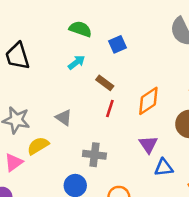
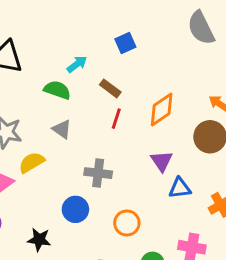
green semicircle: (80, 29) -> (57, 90), moved

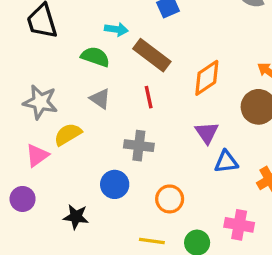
cyan arrow: (77, 64) -> (116, 29), turned 45
brown rectangle: (110, 88) -> (152, 55), size x1.6
red line: (116, 119) -> (149, 97), moved, turned -30

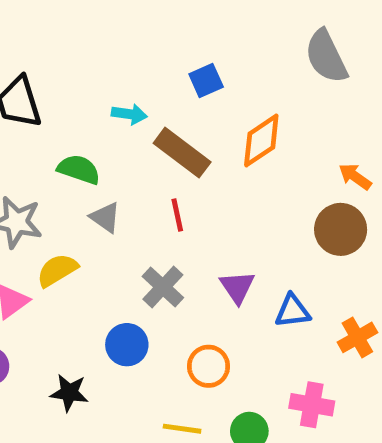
green semicircle: (95, 57) -> (79, 169), moved
orange diamond: (207, 78) -> (261, 141), moved
purple triangle: (207, 133) -> (237, 287), moved
gray cross: (139, 146) -> (163, 287), turned 36

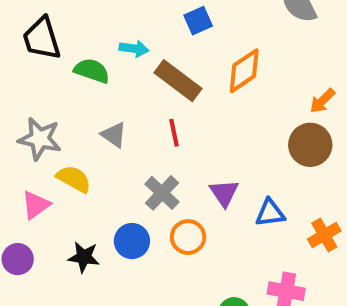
green semicircle: (79, 169) -> (92, 71), moved
orange arrow: (355, 177) -> (322, 101), turned -80
yellow semicircle: (57, 270) -> (74, 179), turned 60
orange circle: (209, 366) -> (188, 237), moved
black star: (69, 393) -> (84, 257), moved

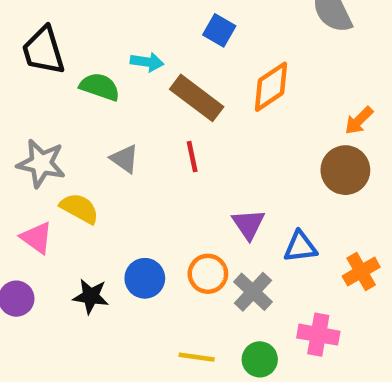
blue square: (198, 21) -> (219, 30), turned -36
gray cross: (162, 193) -> (253, 292), moved
pink triangle: (36, 205) -> (37, 238), turned -48

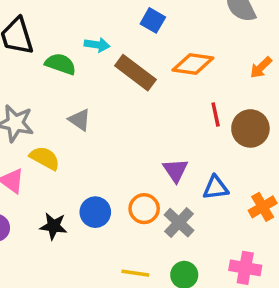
orange diamond: (271, 87) -> (193, 64), turned 42
orange arrow: (359, 121) -> (261, 67), moved
red line: (192, 157) -> (216, 115), moved
pink cross: (318, 335) -> (245, 268), moved

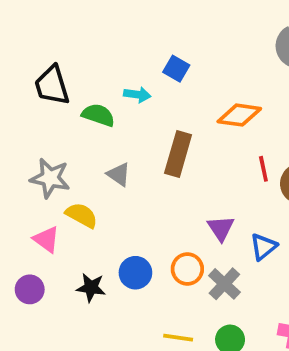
blue square: (153, 20) -> (176, 69), moved
brown rectangle: (135, 73) -> (178, 154), moved, turned 69
blue triangle: (216, 188) -> (263, 247), turned -32

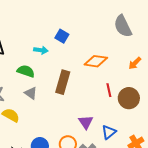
green semicircle: (98, 115) -> (26, 71), moved

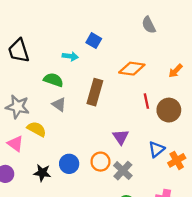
gray semicircle: (123, 26) -> (149, 25), moved, size x0.7
blue triangle: (109, 132) -> (157, 149), moved

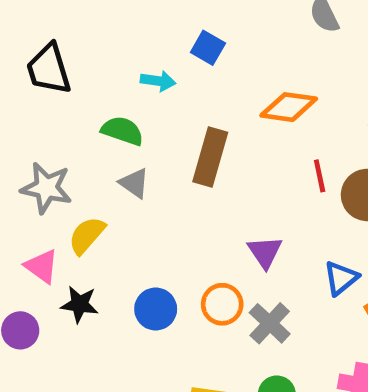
yellow semicircle: (37, 129) -> (87, 235), turned -78
black star: (42, 173) -> (80, 304), moved

